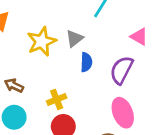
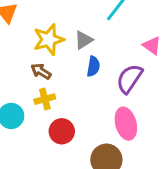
brown arrow: (14, 86) -> (41, 71), moved
yellow cross: (57, 99) -> (45, 99), moved

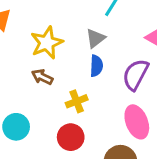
gray triangle: (84, 40) -> (95, 38), moved
yellow cross: (45, 99) -> (77, 101), moved

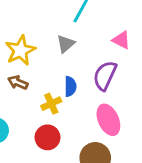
blue semicircle: (96, 66) -> (70, 86), moved

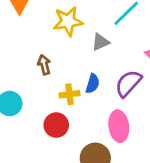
yellow star: (20, 50) -> (68, 21), moved
brown arrow: (18, 83) -> (44, 65), turned 36

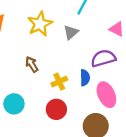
purple semicircle: (128, 83) -> (103, 58), turned 50
blue semicircle: (93, 84) -> (85, 78), moved

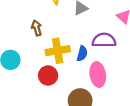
yellow cross: (59, 82) -> (58, 51), size x1.5

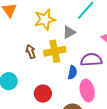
yellow cross: (58, 51) -> (55, 51), moved

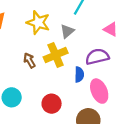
yellow star: (45, 19) -> (38, 22), turned -30

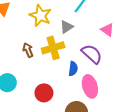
purple semicircle: (97, 57) -> (92, 54), turned 50

